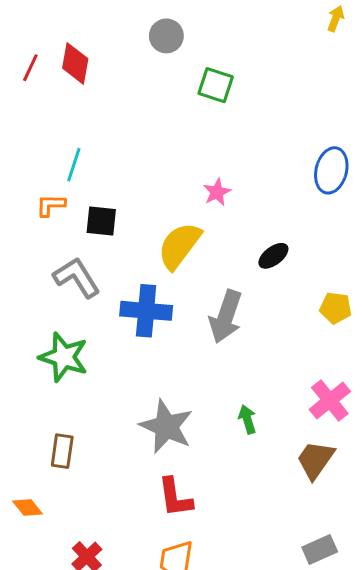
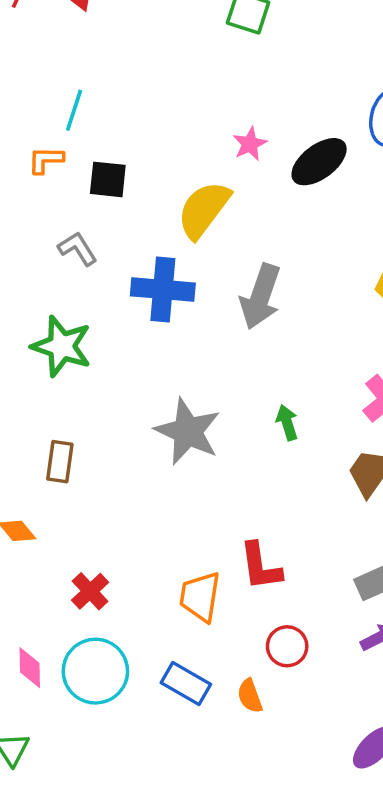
black ellipse: (273, 256) -> (319, 162), moved, size x1.5
gray L-shape: (77, 278) -> (78, 249), size x0.7
red L-shape: (175, 497) -> (260, 566), moved

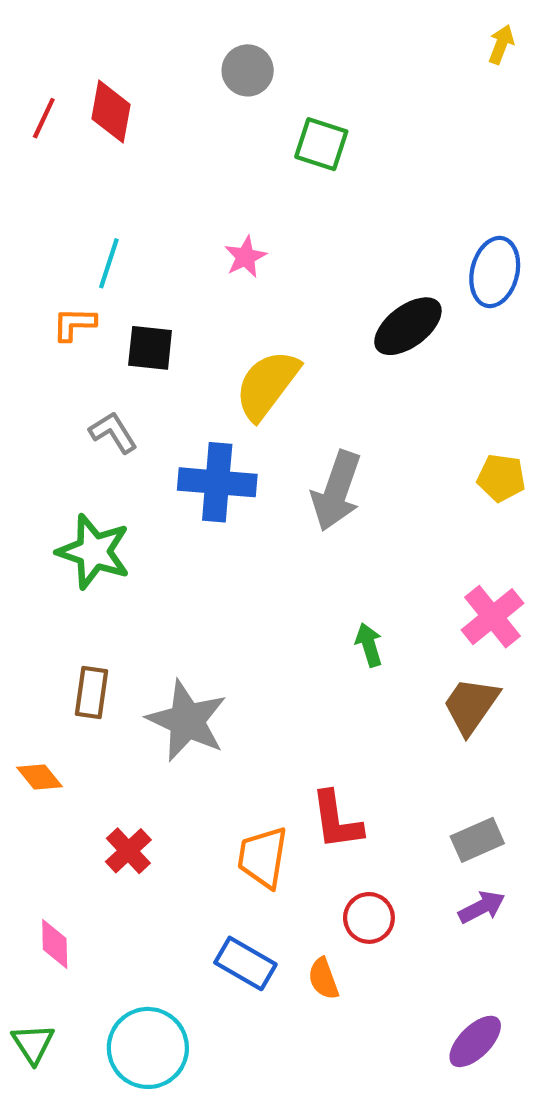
pink star: (250, 144) -> (245, 257), moved
gray star: (188, 431) -> (187, 721), moved
cyan circle: (95, 671) -> (148, 1048), moved

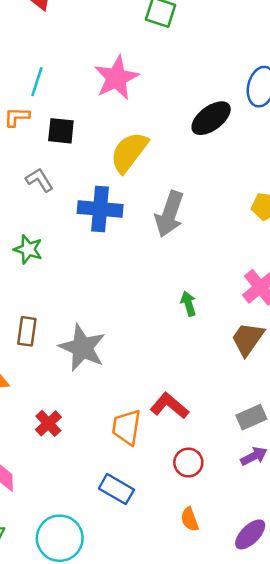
pink star: (245, 257) -> (116, 78), size x1.8
green star: (94, 552) -> (28, 249), size x0.7
red L-shape: (336, 820) -> (169, 406), turned 138
orange semicircle: (323, 979) -> (190, 519), moved

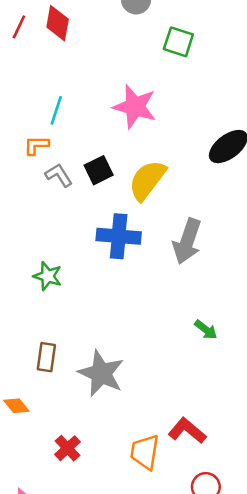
pink star: (116, 78) -> (135, 107), turned -30
black square: (61, 131) -> (99, 170), moved, turned -32
gray L-shape: (39, 180) -> (59, 175), moved
green arrow: (188, 304) -> (206, 330), turned 145

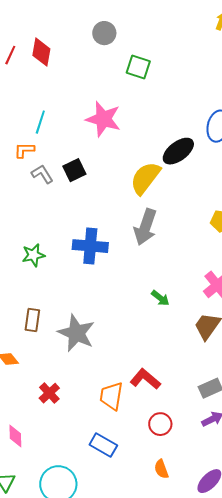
yellow semicircle: (147, 180) -> (145, 178), moved
blue cross: (119, 236) -> (90, 246), moved
green star: (48, 276) -> (33, 255), turned -30

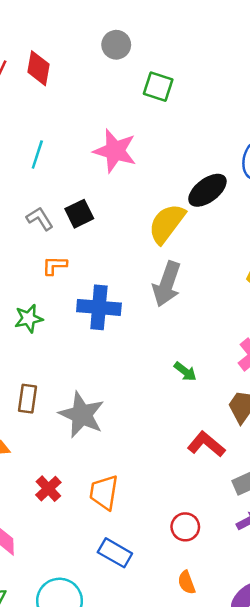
orange L-shape: (24, 150) -> (55, 265), moved
red L-shape: (145, 379) -> (206, 444), moved
orange trapezoid: (111, 396) -> (104, 492), moved

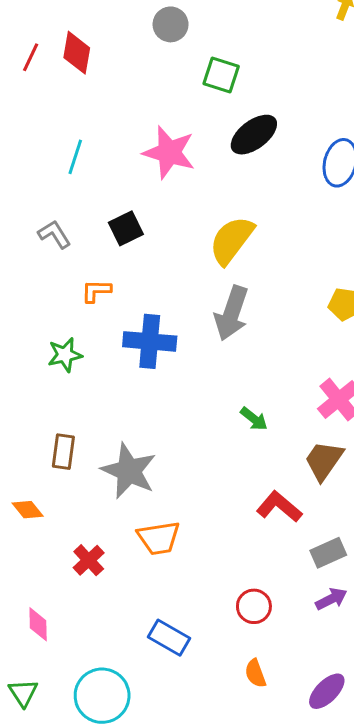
black ellipse: (207, 190) -> (254, 135), moved
gray L-shape: (40, 219) -> (54, 234), moved
orange trapezoid: (104, 492) -> (159, 538), moved, turned -108

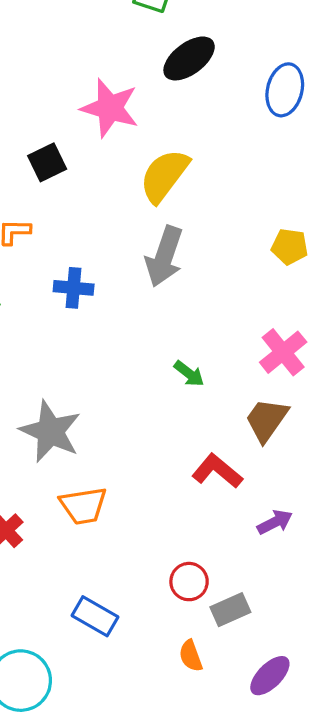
pink star: (169, 152) -> (110, 108), moved
blue cross: (150, 341) -> (74, 288), size x0.7
gray rectangle: (328, 553) -> (230, 610), moved
purple arrow: (331, 599) -> (275, 522), moved

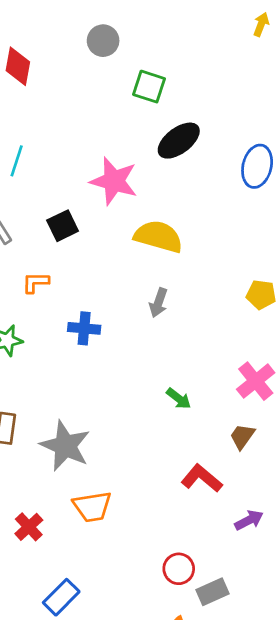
yellow semicircle: (164, 176) -> (158, 236), turned 69
gray arrow: (164, 257) -> (158, 303), size x0.6
brown trapezoid: (267, 420) -> (242, 436), size x0.7
blue rectangle: (95, 616) -> (61, 597), moved, turned -75

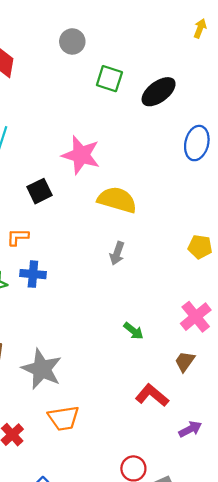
black ellipse: (179, 141) -> (159, 92), moved
blue cross: (84, 328) -> (33, 274), moved

